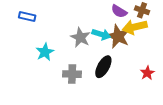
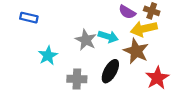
brown star: (118, 36) -> (136, 51), moved
red star: (147, 73) -> (157, 78), size x1.5

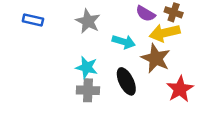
gray star: (86, 40) -> (88, 21), moved
cyan star: (48, 56) -> (87, 67), moved, turned -30
black ellipse: (110, 71) -> (126, 81), turned -55

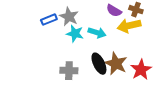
blue rectangle: (33, 20) -> (49, 20), moved, turned -35
brown star: (156, 58) -> (116, 64), moved
cyan star: (87, 67) -> (75, 34), moved

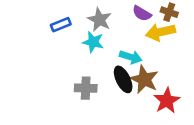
gray star: (69, 17) -> (99, 20), moved
cyan arrow: (97, 33) -> (131, 57), moved
red star: (141, 70) -> (167, 101), moved

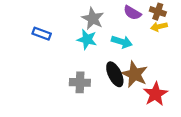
blue rectangle: (61, 25) -> (42, 34), moved, turned 42
yellow arrow: (161, 32) -> (159, 27), moved, size x0.6
cyan arrow: (131, 57) -> (122, 42), moved

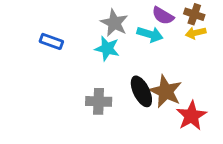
cyan arrow: (122, 42) -> (150, 34), moved

